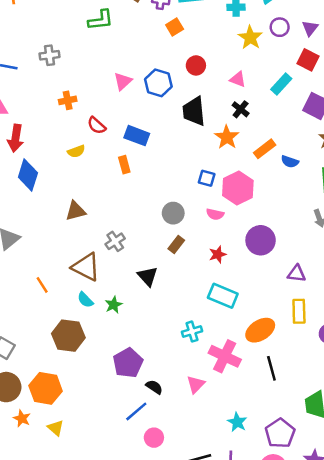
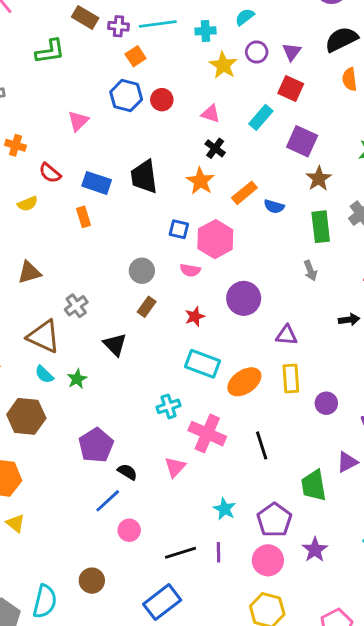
blue hexagon: (158, 83) -> (126, 96), moved
orange cross: (68, 100) -> (15, 145), turned 30
black trapezoid: (194, 111) -> (144, 177), moved
orange ellipse: (260, 330) -> (244, 382), moved

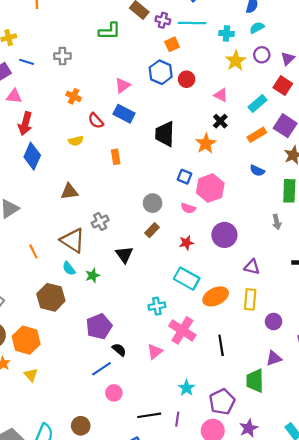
blue rectangle: (97, 183) -> (124, 114), moved
orange rectangle: (244, 193) -> (257, 135), moved
purple triangle: (347, 462) -> (274, 358), moved

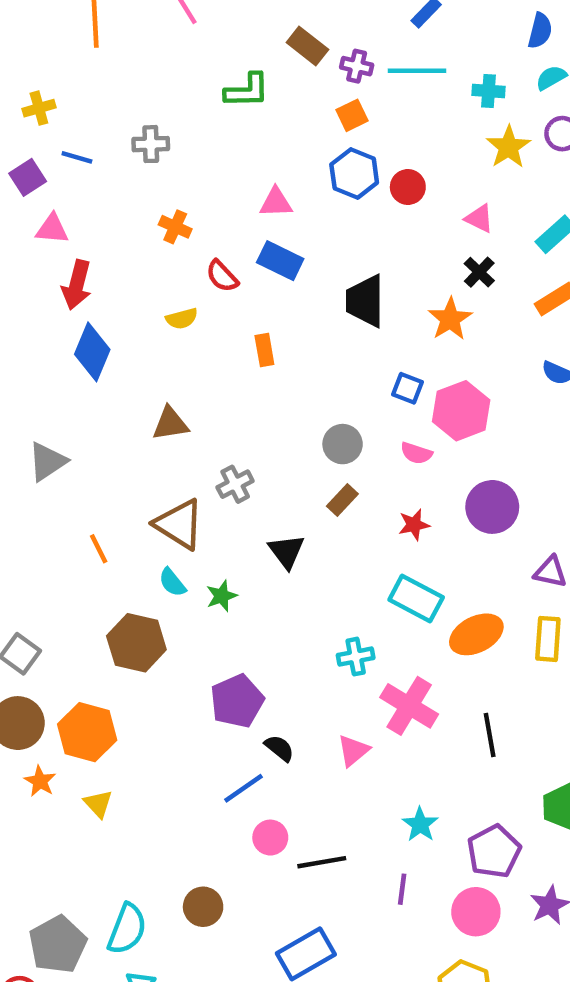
orange square: (172, 44) -> (352, 115), moved
pink triangle: (122, 85) -> (276, 202), turned 35
black line: (149, 415) -> (322, 862), moved

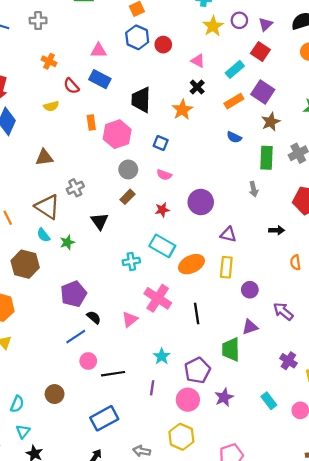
pink hexagon: (461, 411) -> (117, 134), moved
cyan cross: (356, 657) -> (131, 261), moved
cyan semicircle: (127, 929) -> (17, 404), size x0.7

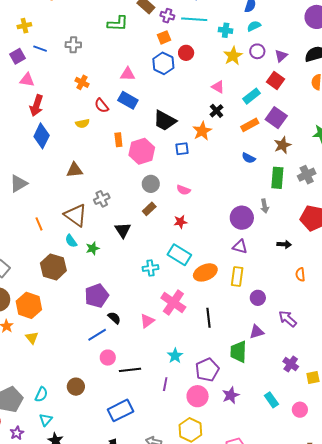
red circle: (163, 45) -> (186, 53), moved
black trapezoid: (141, 100) -> (165, 121), turned -65
blue square: (161, 143) -> (182, 149), moved, turned -32
purple circle: (201, 202) -> (242, 218), moved

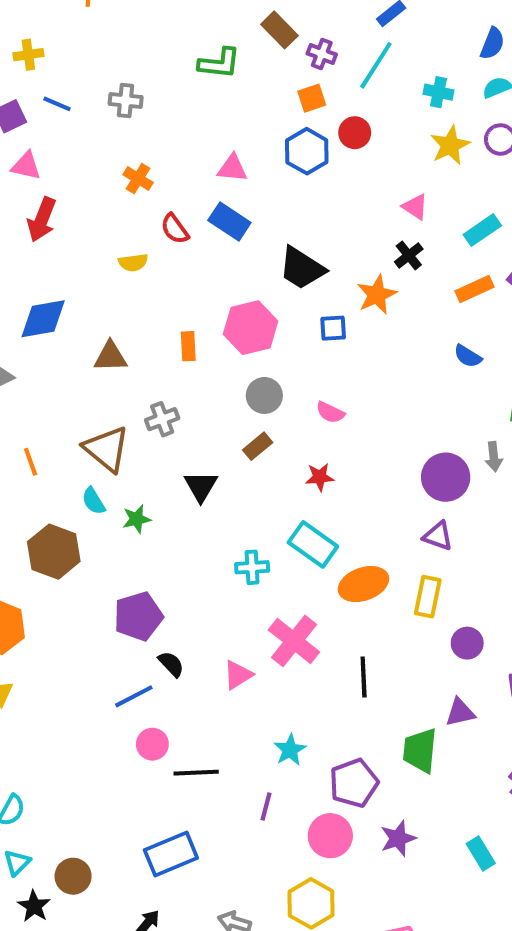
cyan line: (194, 19) -> (376, 65), turned -65
blue diamond: (42, 136) -> (43, 319), moved, turned 50
orange rectangle: (118, 140) -> (188, 346), moved
brown circle: (76, 387) -> (73, 876), moved

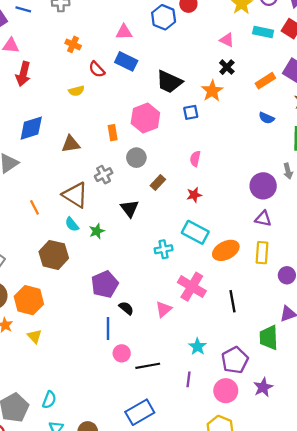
cyan rectangle: (482, 230) -> (263, 32), moved, turned 54
gray circle: (264, 395) -> (136, 158), moved
pink semicircle: (330, 412) -> (195, 159), turned 84
blue line: (134, 696) -> (108, 328), turned -55

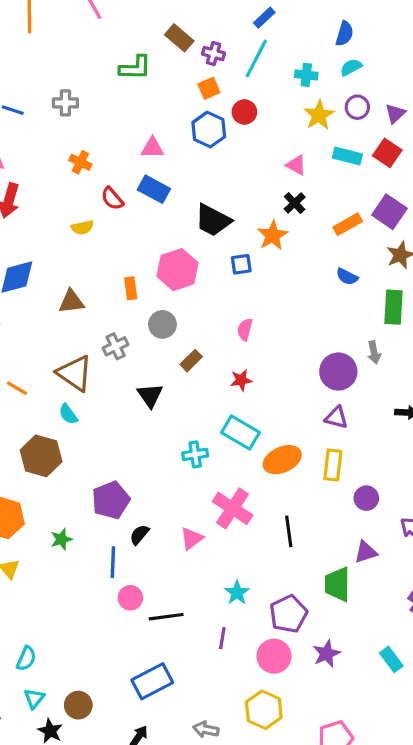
orange line: (35, 207) -> (17, 388), turned -35
green star: (97, 231) -> (61, 539), moved
black semicircle: (126, 308) -> (139, 535), turned -91

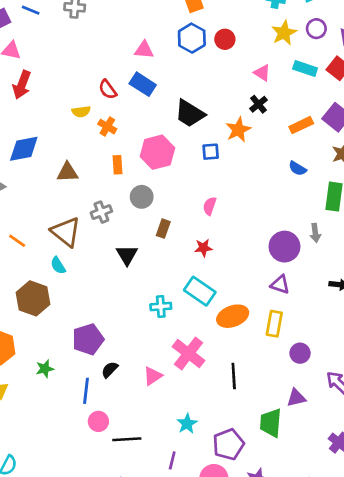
red circle: (244, 112) -> (225, 39), moved
orange cross: (80, 162) -> (107, 127), moved
brown rectangle: (191, 361) -> (163, 229), turned -30

